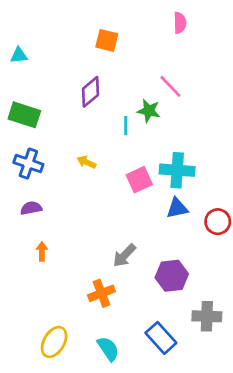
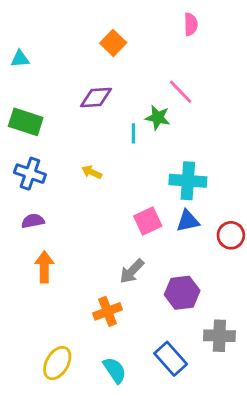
orange square: (107, 40) -> (113, 43), turned 30
purple diamond: (91, 92) -> (96, 98), turned 36
pink square: (139, 180) -> (148, 221), moved
orange arrow: (42, 251) -> (44, 267), size x1.5

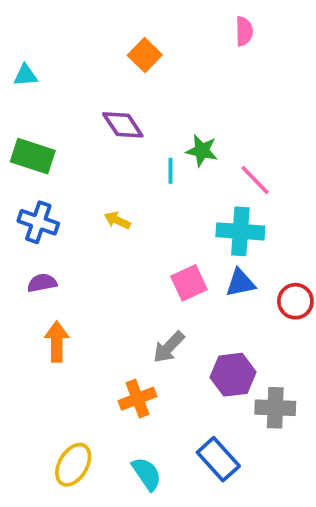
pink line: (181, 92) -> (255, 180), moved
purple diamond: (96, 98) -> (123, 125), turned 60
gray cross: (219, 336) -> (275, 408), moved

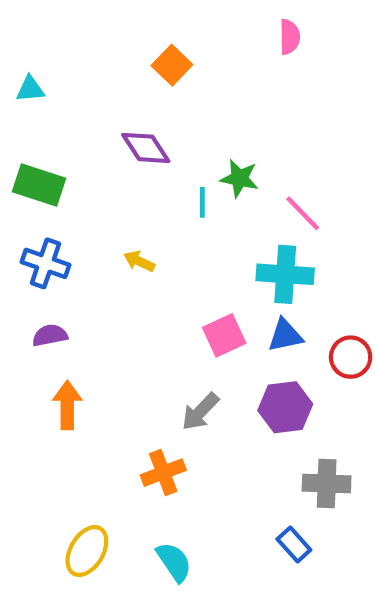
purple hexagon: (233, 375) -> (285, 407), moved
blue rectangle: (218, 459) -> (294, 545), moved, size x0.7

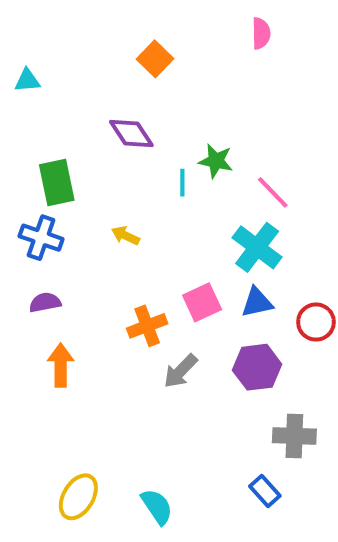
green rectangle: (39, 185) -> (57, 183), moved, turned 60
cyan cross: (285, 274) -> (257, 247), turned 33
orange cross: (163, 473) -> (147, 326), moved

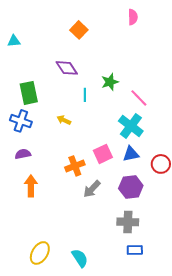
green star: (216, 161) -> (110, 82), turned -30
cyan line: (182, 183) -> (85, 95), moved
gray cross: (294, 436) -> (128, 222), moved
blue rectangle: (265, 491) -> (135, 250), turned -49

